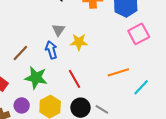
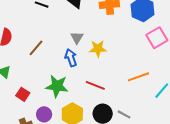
brown line: (20, 53) -> (36, 48), moved
red line: (75, 79) -> (95, 85), turned -36

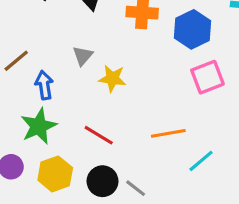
blue arrow: (71, 58) -> (44, 85), moved
green star: (57, 86) -> (39, 126), turned 30

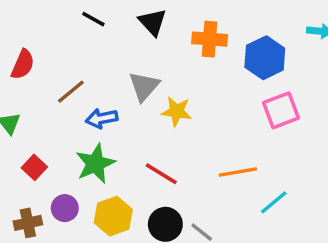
gray triangle: (83, 56) -> (144, 86), size x1.4
blue arrow: (44, 85) -> (102, 118), turned -92

